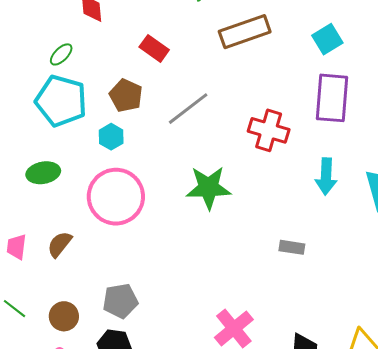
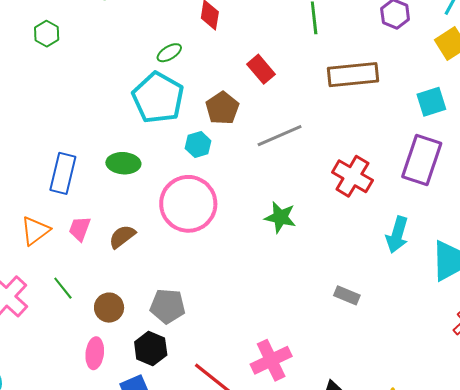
green star: (209, 188) -> (280, 217), size x0.7

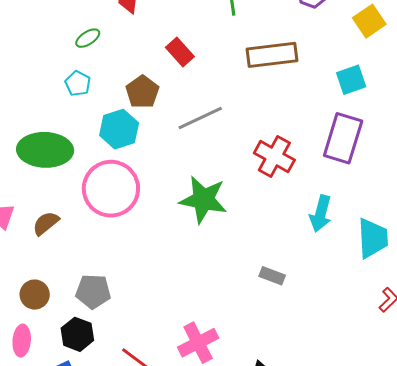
cyan pentagon: (158, 98) -> (78, 83), size x0.5
cyan hexagon: (198, 145) -> (119, 129), size x1.5
green ellipse: (123, 163) -> (45, 150), size x1.6
green star: (280, 217) -> (203, 200), size x1.5

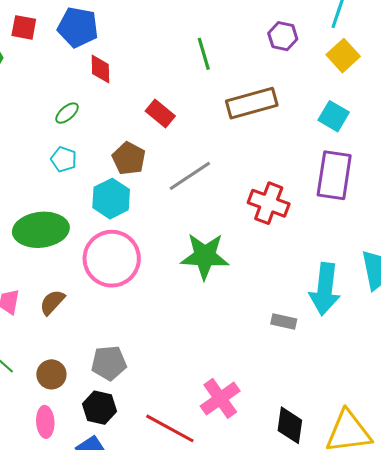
cyan square: (351, 80) -> (334, 116), turned -32
cyan arrow: (321, 214) -> (325, 289), moved, size x1.4

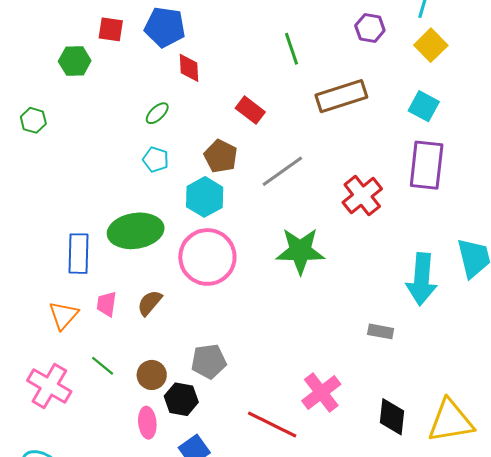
red cross: (269, 203) -> (362, 196), turned 33
gray rectangle: (284, 322) -> (381, 331), moved
black hexagon: (100, 408) -> (181, 399), moved

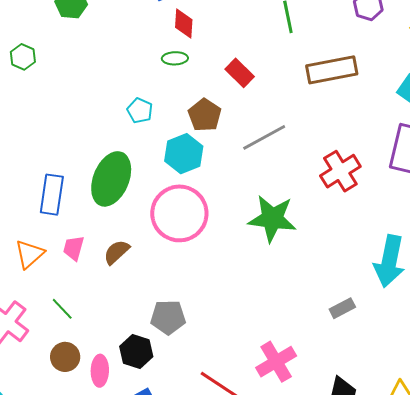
green ellipse: (157, 113) -> (175, 58), moved, turned 35
green ellipse: (136, 231) -> (111, 179), turned -66
gray rectangle: (381, 331) -> (342, 308), turned -45
brown circle: (152, 375) -> (65, 357), moved

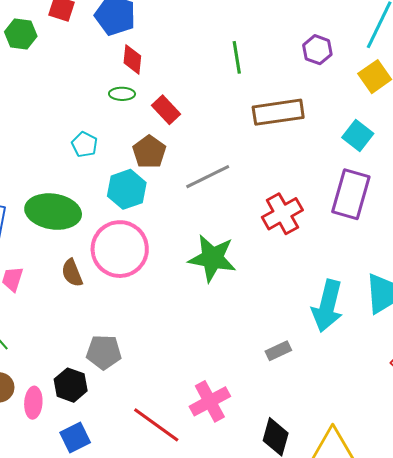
red rectangle: (240, 73) -> (166, 110), moved
green ellipse: (111, 179) -> (53, 212), turned 74
brown semicircle: (117, 252) -> (72, 273), moved, turned -72

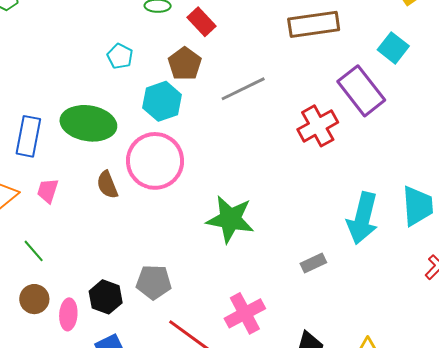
purple rectangle: (351, 194) -> (361, 91), moved, turned -54
green star: (212, 258) -> (230, 219), moved
gray pentagon: (104, 352) -> (154, 282), moved

